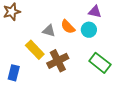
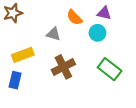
orange semicircle: (68, 27) -> (74, 17), moved
yellow rectangle: (35, 50) -> (23, 55), moved, turned -66

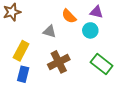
yellow rectangle: (23, 55) -> (21, 51), turned -42
blue rectangle: (15, 80) -> (23, 74), moved

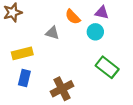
yellow rectangle: (21, 51) -> (22, 53), turned 48
brown cross: (59, 62) -> (62, 89), moved

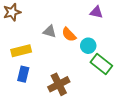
orange semicircle: (73, 17) -> (69, 35), moved
cyan circle: (95, 32) -> (88, 46), moved

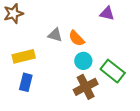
cyan circle: (88, 46) -> (83, 61), moved
brown cross: (59, 84) -> (86, 87), moved

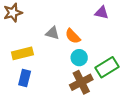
green rectangle: (113, 71) -> (107, 67), turned -70

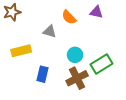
orange semicircle: (73, 36) -> (69, 17), moved
blue rectangle: (25, 78) -> (42, 74), moved

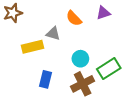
purple triangle: (96, 12) -> (103, 13), turned -32
yellow rectangle: (21, 51) -> (32, 47), moved

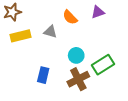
yellow rectangle: (32, 47) -> (20, 36), moved

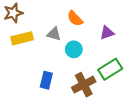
purple triangle: (98, 12) -> (107, 33), moved
cyan circle: (76, 55) -> (74, 49), moved

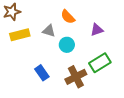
blue rectangle: (46, 80) -> (42, 73), turned -49

